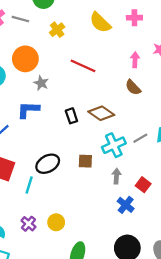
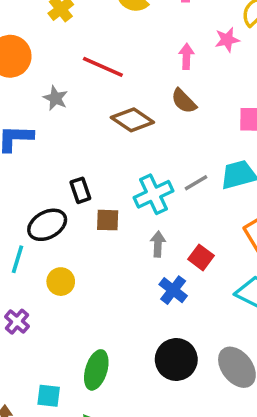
gray star: (41, 83) -> (55, 98), moved
brown diamond: (101, 113) -> (132, 120), moved
black rectangle: (71, 116) -> (80, 190), moved
yellow circle: (56, 222) -> (61, 282), moved

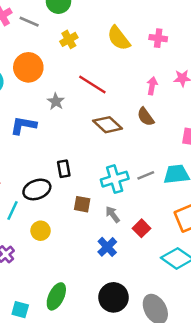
brown square: (108, 220) -> (82, 204), moved
gray arrow: (158, 244) -> (113, 214), turned -48
blue cross: (173, 290) -> (107, 247), moved

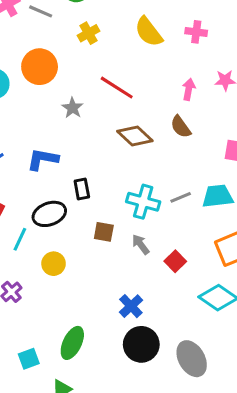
blue L-shape: (23, 125) -> (43, 159), moved
cyan cross: (115, 179) -> (143, 202), turned 32
blue cross: (107, 247) -> (131, 306), moved
cyan square: (20, 310) -> (29, 359), turned -36

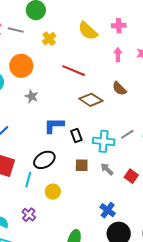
pink arrow: (189, 89) -> (118, 55), moved
gray star: (73, 108) -> (32, 96), moved
blue L-shape: (43, 159) -> (54, 125), moved
black rectangle: (82, 189) -> (76, 135), moved

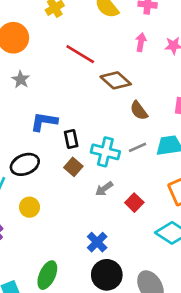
brown semicircle: (119, 89) -> (139, 111), moved
brown diamond: (91, 100) -> (116, 80), moved
brown square: (82, 165) -> (73, 167), moved, turned 32
gray arrow: (107, 169) -> (104, 189), turned -88

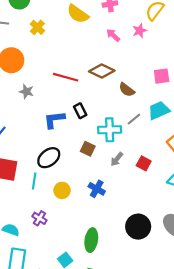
pink arrow: (141, 42) -> (113, 35), turned -40
red line: (80, 54) -> (66, 77), moved
black rectangle: (71, 139) -> (80, 111), moved
blue cross: (97, 242) -> (97, 189), moved

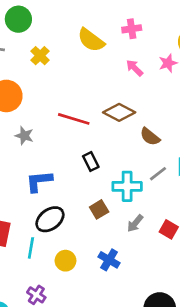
blue L-shape: (54, 120) -> (39, 181), moved
brown square: (88, 149) -> (99, 209), turned 32

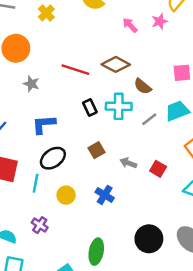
cyan cross: (127, 186) -> (119, 106), moved
gray arrow: (135, 223) -> (128, 163), turned 70

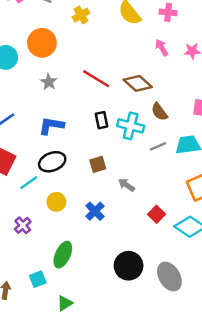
red square: (158, 169) -> (157, 214), moved
cyan line: (36, 183) -> (29, 183), turned 30
green ellipse: (96, 252) -> (63, 255), moved

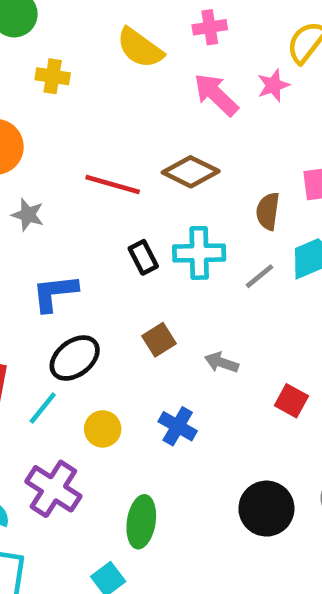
yellow cross: (81, 15) -> (53, 76), turned -35
pink arrow: (162, 48) -> (216, 95), size x1.5
brown semicircle: (159, 112) -> (268, 211), moved, turned 60
purple cross: (23, 225) -> (53, 489), size x1.6

